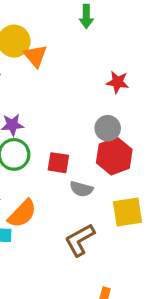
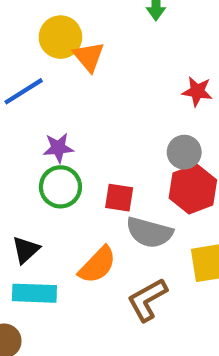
gray semicircle: (81, 189) -> (149, 232), size x1.5
orange semicircle: (22, 214) -> (97, 265), moved

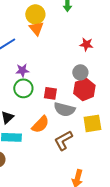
yellow circle: (60, 37) -> (35, 14), moved

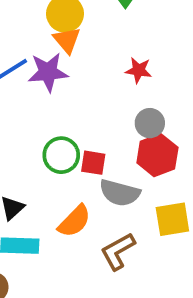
red star: (86, 44) -> (139, 70), moved
purple star: (22, 70) -> (48, 72), moved, size x1.5
green circle: (23, 88) -> (61, 155), moved

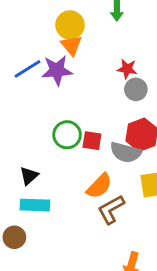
gray circle: (150, 123) -> (136, 89), moved
gray semicircle: (120, 193) -> (126, 152), moved
orange semicircle: (74, 221) -> (99, 186), moved

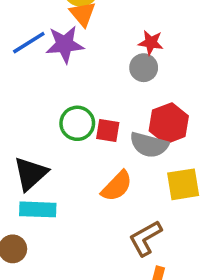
gray circle: (136, 89) -> (144, 68), moved
black triangle: (29, 176) -> (31, 174), size x1.5
brown L-shape: (111, 209) -> (145, 238), moved

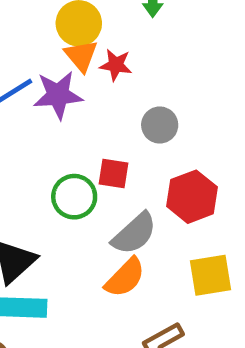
red star: (151, 43) -> (116, 65), moved
red square: (108, 130) -> (113, 174), moved
gray semicircle: (149, 145) -> (134, 234), moved, turned -57

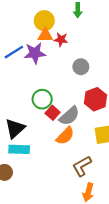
orange triangle: (81, 56) -> (45, 35), turned -49
red square: (113, 174) -> (53, 113), moved, turned 32

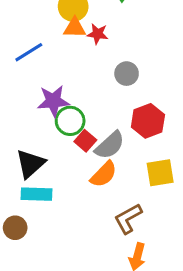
purple star: (35, 53) -> (53, 101), moved

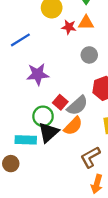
orange triangle: (75, 28) -> (86, 23), moved
green circle: (70, 121) -> (43, 116), moved
black triangle: (30, 164) -> (48, 132), moved

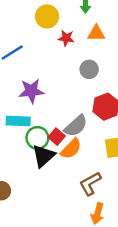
orange triangle: (86, 23) -> (96, 33), moved
red square: (60, 102) -> (57, 137), moved
cyan rectangle: (26, 140) -> (18, 121), moved

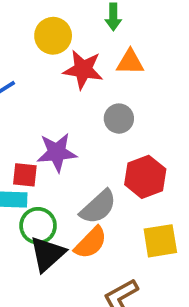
red star: (66, 38) -> (83, 70), size x1.5
purple star: (31, 91) -> (57, 152), moved
red square: (57, 137) -> (25, 175), moved, turned -35

